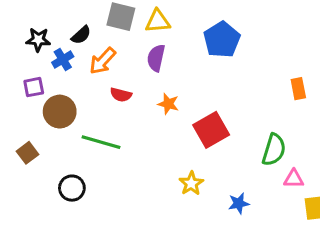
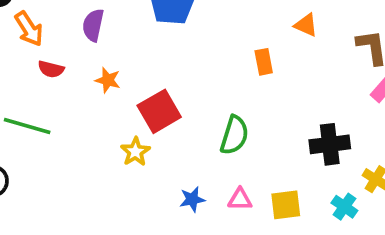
orange arrow: (103, 61) -> (29, 29), turned -76
pink triangle: (294, 179) -> (240, 199), moved
yellow star: (191, 183) -> (135, 152), moved

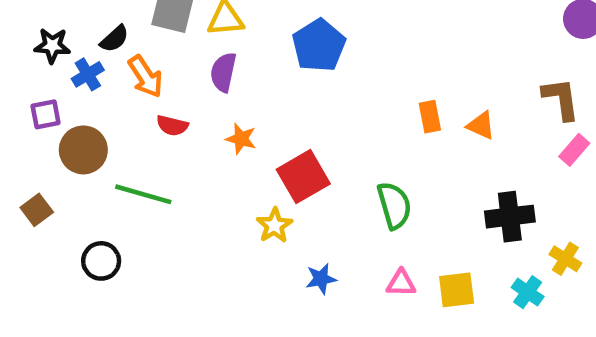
orange triangle: (306, 25) -> (481, 125), moved
green semicircle: (234, 135) -> (394, 205), turned -33
blue star: (192, 199) -> (321, 279), moved

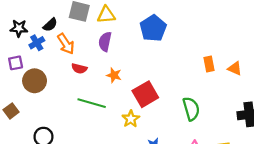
green line: (143, 194) -> (92, 103), moved

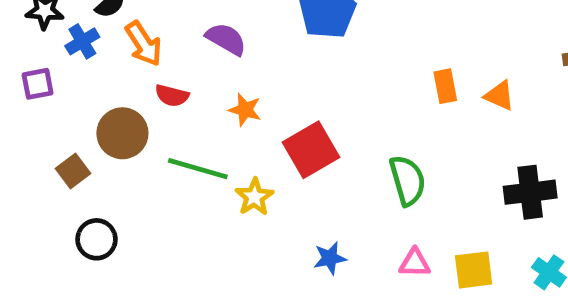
purple semicircle: (105, 42) -> (226, 39), turned 108
brown circle: (35, 81) -> (122, 133), moved
brown square: (11, 111) -> (73, 171), moved
yellow star: (131, 119) -> (254, 197), moved

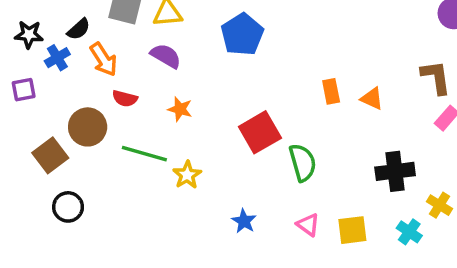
red square: (311, 150) -> (260, 132), moved
brown square: (73, 171) -> (50, 155), size x1.4
blue star: (330, 258) -> (244, 221), turned -30
pink triangle: (415, 263) -> (308, 225), turned 35

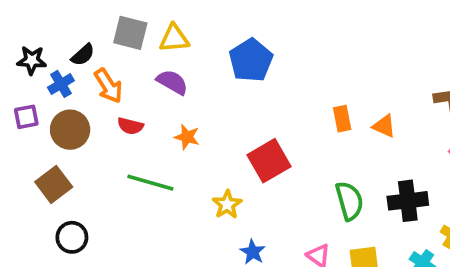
brown circle: (88, 127) -> (70, 130), moved
green semicircle: (303, 162) -> (349, 201), moved
yellow star: (187, 175) -> (227, 204), moved

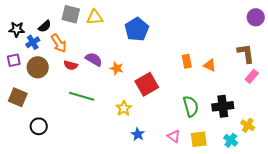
purple semicircle: (172, 82) -> (94, 59), moved
orange star: (187, 137) -> (117, 68), moved
brown square: (54, 184) -> (18, 97), moved, turned -30

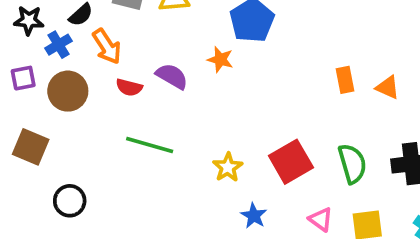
orange star: (117, 68) -> (220, 59), moved
red square: (147, 84) -> (291, 162), moved

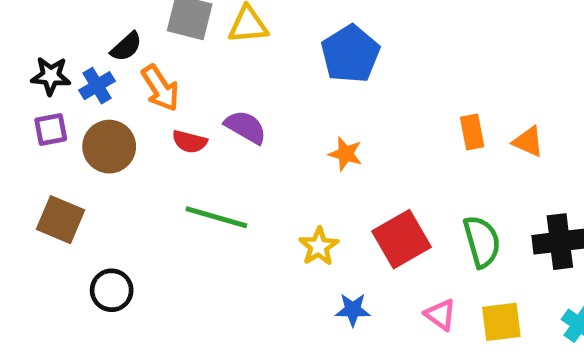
black star: (29, 20) -> (51, 76), moved
orange star: (220, 59) -> (345, 154), moved
blue star: (254, 216) -> (353, 310), turned -30

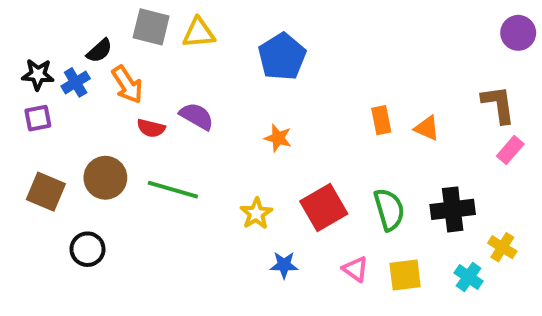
brown circle: (109, 147) -> (105, 178), moved

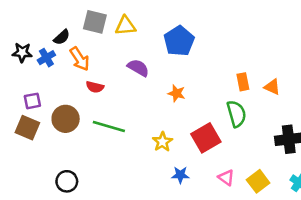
purple semicircle: (197, 116) -> (138, 68), moved
purple square: (38, 118) -> (32, 101), moved
green semicircle: (389, 209) -> (236, 114), moved
black circle: (88, 249) -> (67, 181), moved
yellow square: (405, 275) -> (258, 181), turned -30

